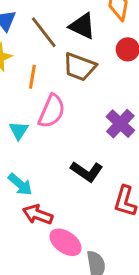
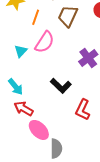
brown trapezoid: (80, 67) -> (68, 16), turned 85

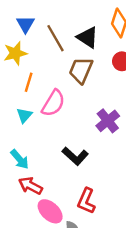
orange line: (36, 17) -> (29, 82), moved
red L-shape: (83, 110) -> (86, 201), moved

